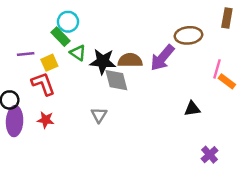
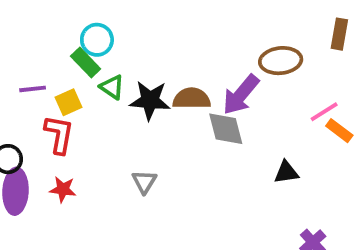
pink line: (217, 69) -> (324, 112), turned 42
gray diamond: (116, 80) -> (226, 129), moved
red L-shape: (43, 84) -> (59, 134), turned 30

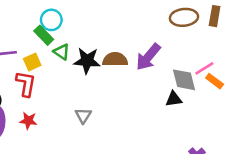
brown ellipse: (281, 61) -> (184, 17), moved
gray diamond: (226, 129) -> (184, 80), moved
black triangle: (286, 172) -> (174, 99), moved

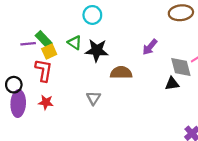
cyan circle: (51, 20) -> (92, 15), moved
green rectangle: (44, 35) -> (44, 39), moved
purple arrow: (148, 57) -> (150, 47), size x0.7
brown semicircle: (115, 59) -> (121, 73), moved

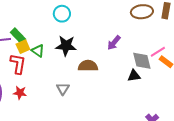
green triangle: (75, 43) -> (38, 51), moved

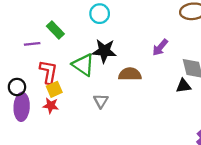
green rectangle: (18, 36) -> (55, 30), moved
yellow square: (23, 47) -> (54, 89), moved
green triangle: (38, 51) -> (83, 65), moved, size x1.5

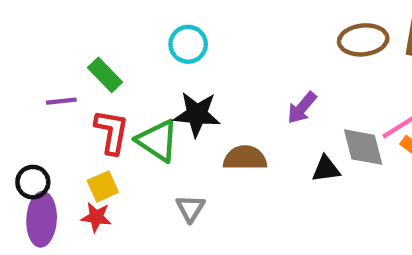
red L-shape: (48, 72) -> (112, 132), moved
black triangle: (183, 86) -> (326, 169), moved

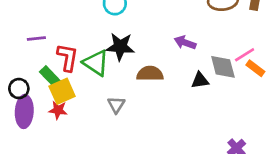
green rectangle: (105, 75) -> (50, 76), moved
purple arrow: (302, 108) -> (185, 43), turned 70
yellow square: (103, 186) -> (62, 91), size x1.4

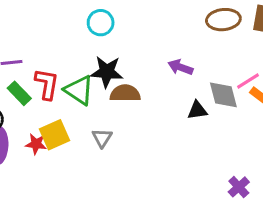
brown semicircle: (150, 74) -> (125, 93), moved
green rectangle: (50, 76) -> (19, 93), moved
yellow square: (62, 91) -> (54, 135), moved

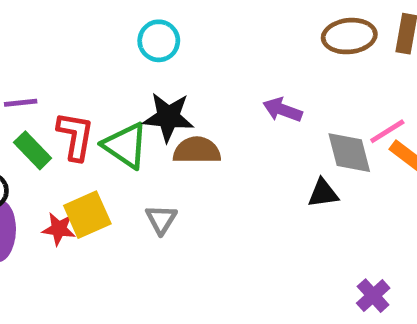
black triangle: (197, 110) -> (323, 193), moved

